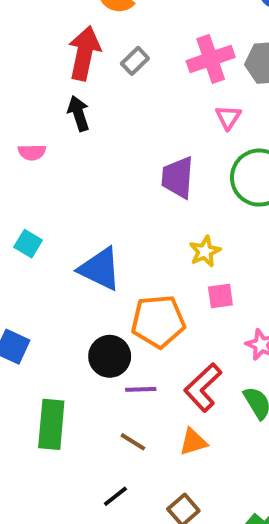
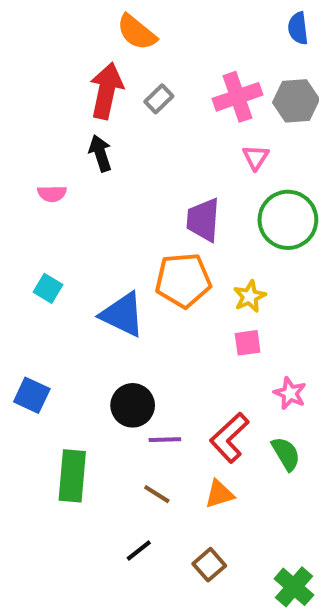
yellow star: (205, 251) -> (250, 296), moved
orange pentagon: (158, 321) -> (183, 280), moved

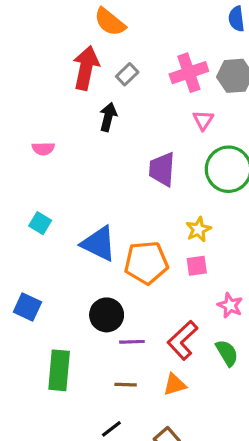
black arrow: (100, 153) -> (108, 117), moved, turned 32
orange pentagon: (183, 280) -> (146, 263), moved
brown line: (157, 494) -> (126, 385), turned -30

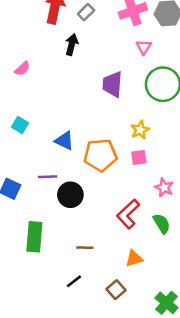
pink semicircle: (43, 149) -> (22, 69), turned -42
blue triangle: (99, 244) -> (64, 141), size x0.7
purple line: (132, 342) -> (48, 177), moved
orange triangle: (175, 385) -> (134, 258), moved

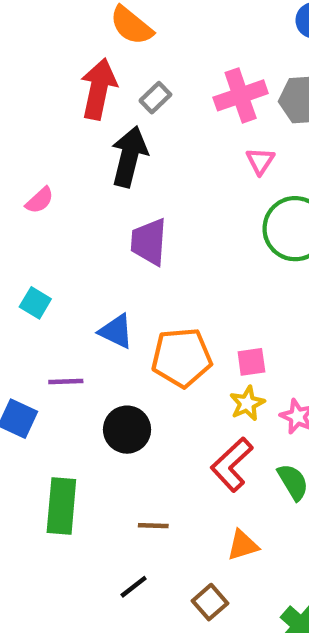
black arrow: (72, 45) -> (129, 157), size x1.5
purple trapezoid: (112, 84) -> (149, 242), moved
yellow star: (140, 130) -> (247, 403), moved
purple line: (48, 177) -> (66, 382), moved

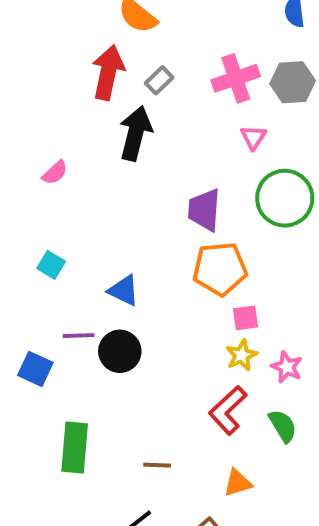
purple trapezoid: (149, 242) -> (204, 210), moved
orange pentagon: (182, 357) -> (220, 269), moved
black circle: (127, 430) -> (120, 351), moved

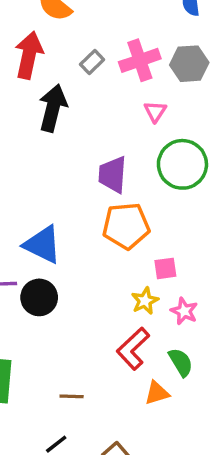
gray rectangle: (159, 80) -> (92, 62), moved
blue triangle: (124, 290) -> (43, 245), size x1.4
pink square: (245, 318) -> (165, 268), moved
orange triangle: (238, 483) -> (157, 393), moved

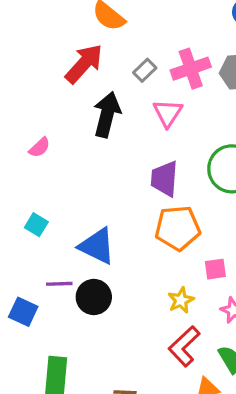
red arrow: (29, 55) -> (84, 64), turned 30
pink triangle: (155, 111) -> (168, 113), moved, size x1.4
yellow star: (145, 301) -> (181, 300), moved

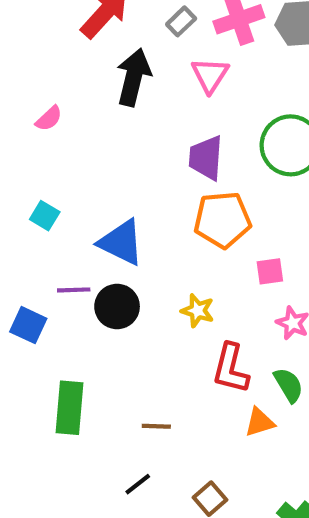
yellow star: (181, 300) -> (198, 311), moved, turned -30
red L-shape: (184, 346) -> (231, 368), turned -33

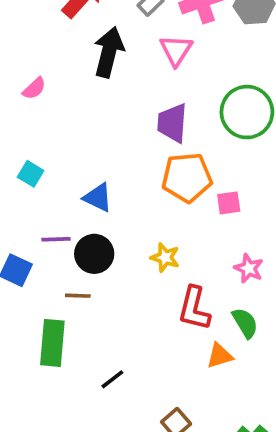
blue triangle: (121, 242) -> (98, 197), size x0.7
pink square: (270, 271) -> (229, 203), moved
brown line: (156, 426) -> (78, 296), moved
black line: (138, 484) -> (112, 379), moved

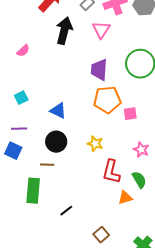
cyan square: (31, 174) -> (21, 98), turned 32
purple line: (56, 239) -> (19, 129), moved

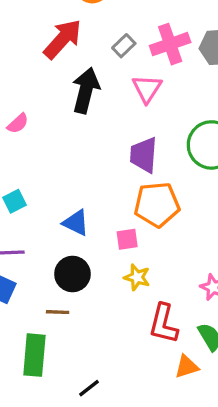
pink square: (130, 114) -> (127, 239), moved

